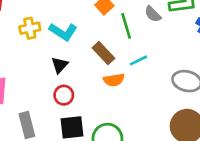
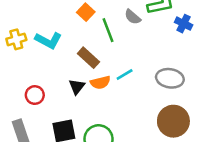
cyan line: (139, 60) -> (125, 75), moved
black triangle: (60, 65) -> (77, 87), moved
red circle: (64, 95) -> (35, 95), moved

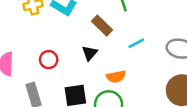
orange semicircle: (100, 83) -> (116, 77), moved

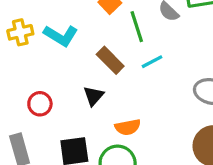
cyan line: (136, 43) -> (152, 62), moved

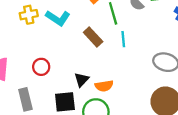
cyan line: (152, 62) -> (123, 39), turned -70
black triangle: (94, 96) -> (82, 80), moved

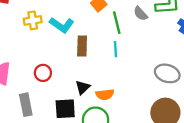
brown rectangle: (93, 37) -> (82, 46), moved, turned 42
cyan line: (123, 39) -> (116, 49), moved

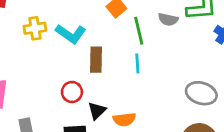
gray semicircle: (141, 14) -> (168, 19), turned -35
red circle: (43, 73) -> (72, 92), moved

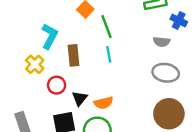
gray semicircle: (168, 19) -> (162, 42), moved
yellow cross: (35, 28) -> (35, 64), moved, turned -30
cyan L-shape: (71, 34) -> (50, 36), turned -90

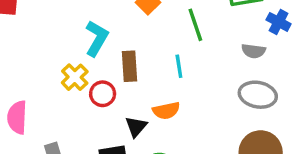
green line: (107, 27) -> (195, 25), moved
red circle: (57, 85) -> (103, 94), moved
orange semicircle: (104, 103) -> (166, 111), moved

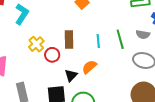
green line: (195, 25) -> (120, 39), moved
cyan L-shape: (97, 38) -> (22, 14), moved
orange semicircle: (166, 111) -> (89, 67), turned 147

